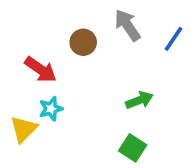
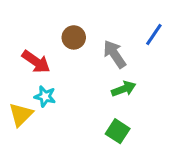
gray arrow: (127, 25) -> (115, 54), moved
cyan star: (51, 109) -> (45, 96), turned 30

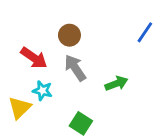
gray arrow: (115, 54) -> (75, 68), moved
green square: (118, 131) -> (81, 123), moved

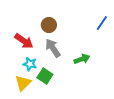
yellow triangle: (20, 108) -> (23, 83), moved
green square: (81, 123) -> (45, 76), moved

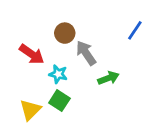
gray arrow: (53, 48) -> (86, 53), moved
cyan star: (30, 64) -> (58, 74), moved

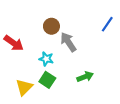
red arrow: (32, 54) -> (14, 43), moved
green arrow: (108, 78) -> (85, 77), moved

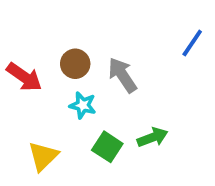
brown circle: (51, 26) -> (75, 64), moved
green square: (47, 80) -> (107, 147), moved

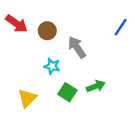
brown circle: (75, 64) -> (47, 31), moved
red arrow: (24, 77) -> (17, 24), moved

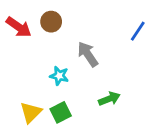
brown circle: (47, 31) -> (51, 22), moved
green square: (67, 92) -> (61, 112), moved, turned 30

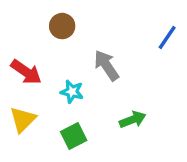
red arrow: (19, 27) -> (26, 72), moved
yellow triangle: (31, 112) -> (23, 120), moved

